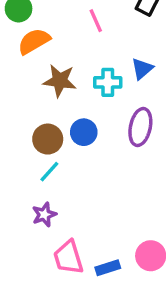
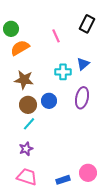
brown star: (60, 81) -> (24, 80), moved
pink trapezoid: (68, 257) -> (27, 177), moved, turned 125

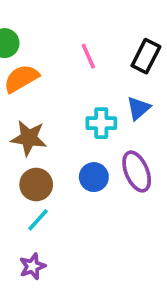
black rectangle: (87, 24) -> (146, 56), moved
purple ellipse: (82, 98) -> (137, 171), turned -35
blue circle: (49, 101) -> (94, 177), moved

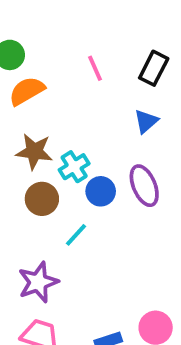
cyan cross: (101, 123) -> (74, 167), moved, turned -32
cyan line: (38, 220) -> (76, 235), moved
purple star: (32, 266) -> (38, 282), size x1.5

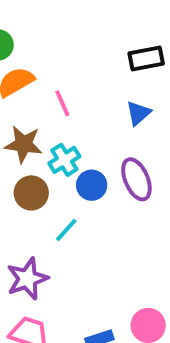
pink line: (95, 68) -> (62, 103), moved
black rectangle: (154, 68) -> (146, 59), turned 52

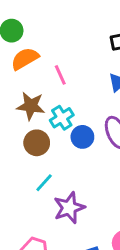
cyan line: (66, 230) -> (44, 183), moved
purple star: (27, 279) -> (69, 208), moved

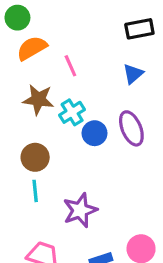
brown circle: (37, 143) -> (35, 157), moved
cyan line: (44, 183) -> (35, 191), moved, turned -48

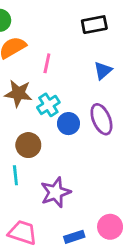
black rectangle: (139, 29) -> (94, 25), moved
pink line: (70, 66) -> (47, 63), turned 36
brown circle: (35, 157) -> (28, 145), moved

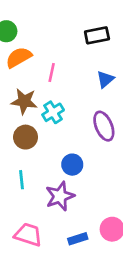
blue circle: (68, 124) -> (72, 165), moved
brown circle: (28, 145) -> (26, 137), moved

